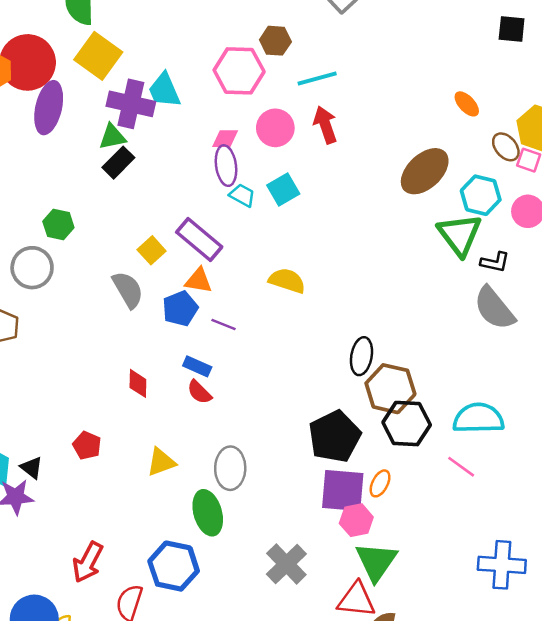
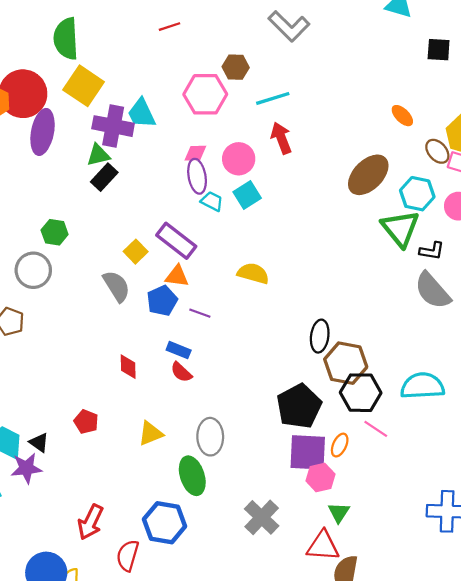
pink circle: (275, 128) -> (239, 159), moved
pink line: (461, 467) -> (376, 429), moved
green triangle: (376, 562) -> (339, 512), size x0.6

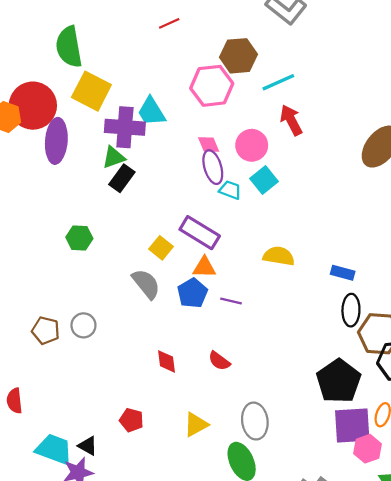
brown hexagon: (236, 67) -> (238, 56), size x1.4
pink diamond: (195, 153) -> (209, 145), turned 75
gray circle: (33, 270) -> (83, 325), moved, size x0.7
blue rectangle: (179, 350) -> (343, 273), moved

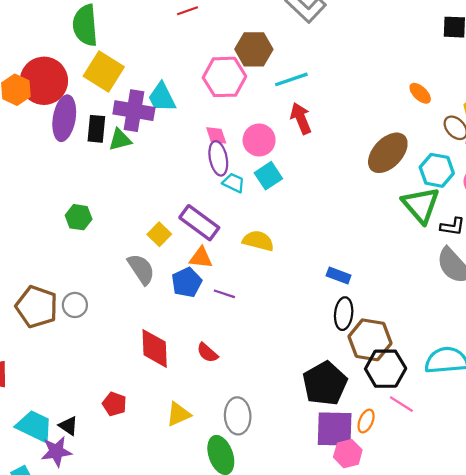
black rectangle: (122, 178) -> (96, 129), moved, turned -36
yellow semicircle: (279, 256) -> (258, 241), moved
brown pentagon: (46, 330) -> (37, 307), size x1.5
red diamond: (166, 361) -> (155, 348), size x1.6

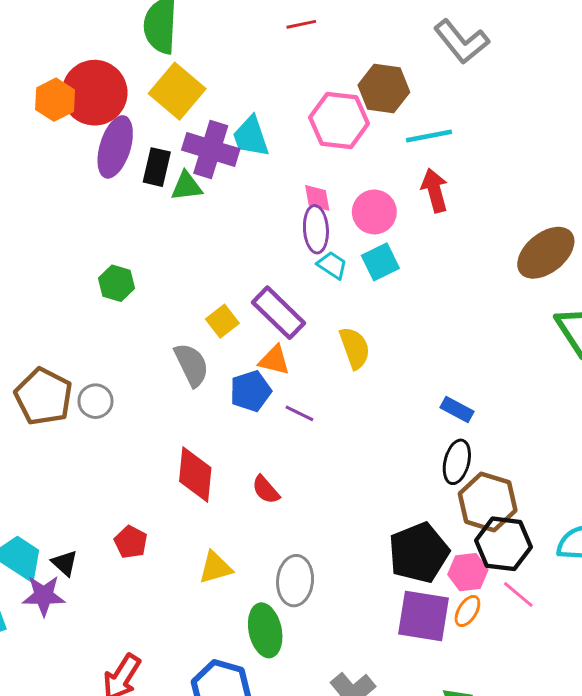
yellow semicircle: (258, 241) -> (355, 348), turned 48
pink hexagon: (348, 454) -> (468, 572), moved

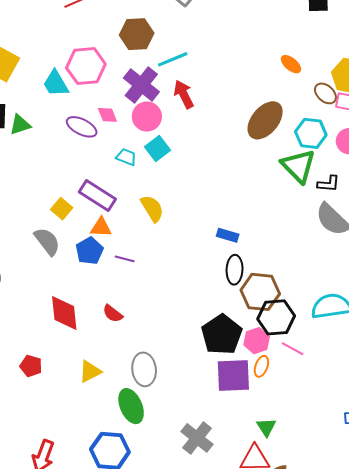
pink hexagon: (339, 121) -> (86, 66), moved
purple cross: (211, 149) -> (141, 85), moved, turned 33
purple ellipse: (316, 229) -> (82, 127), moved, turned -48

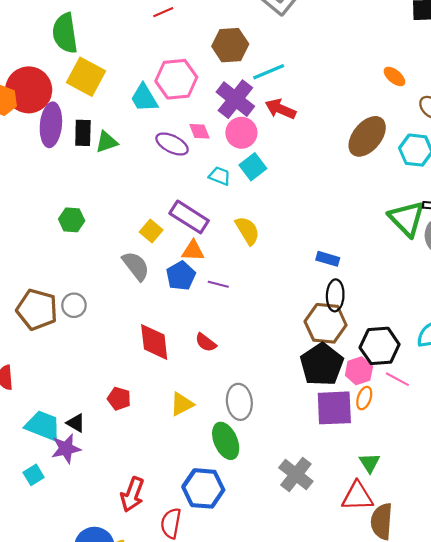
red arrow: (184, 94) -> (280, 109), turned -40
green triangle: (298, 166) -> (407, 219), moved
brown hexagon: (260, 292) -> (326, 323), moved

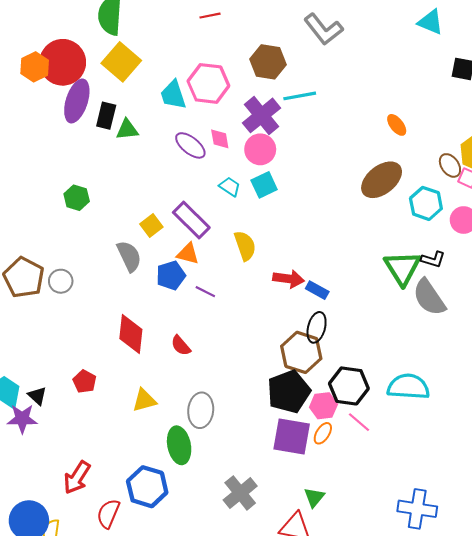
orange ellipse: (394, 76) -> (397, 125), moved
red arrow: (280, 109) -> (289, 279), moved, turned 152

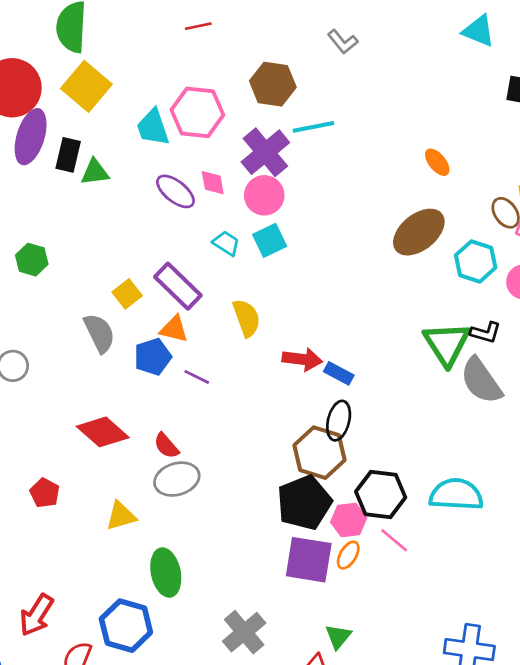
gray L-shape: (323, 29) -> (343, 42), size x0.6
red diamond: (131, 334) -> (103, 432), turned -54
gray ellipse: (201, 410) -> (177, 479), moved, turned 68

